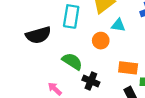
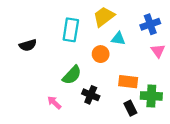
black semicircle: (38, 35) -> (28, 45), moved, size x0.7
green semicircle: (72, 61) -> (72, 75), turned 100

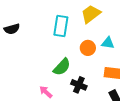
cyan triangle: (118, 39) -> (108, 43), moved
black semicircle: (28, 45) -> (12, 29), moved

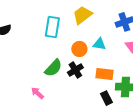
black cross: (79, 85) -> (75, 70), moved, turned 35

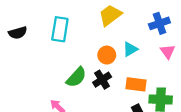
cyan rectangle: (52, 27) -> (60, 29), moved
cyan triangle: (99, 44) -> (130, 49), turned -40

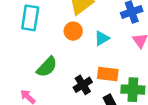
orange circle: (107, 55) -> (73, 31), moved
black cross: (102, 80) -> (83, 85), moved

